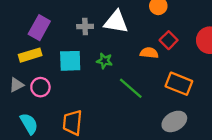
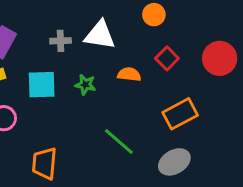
orange semicircle: (149, 53) -> (129, 74), moved
orange rectangle: (179, 84) -> (180, 114), turned -50
green line: (131, 88) -> (119, 141), moved

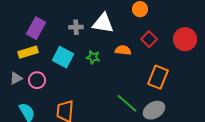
cyan square: (42, 85) -> (63, 57), turned 30
orange rectangle: (180, 114) -> (158, 77), turned -40
green line: (119, 141) -> (127, 103), moved

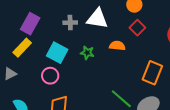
red square: (149, 39) -> (137, 28), moved
yellow rectangle: (28, 52) -> (22, 48), turned -30
pink circle: (37, 80) -> (50, 76), moved

